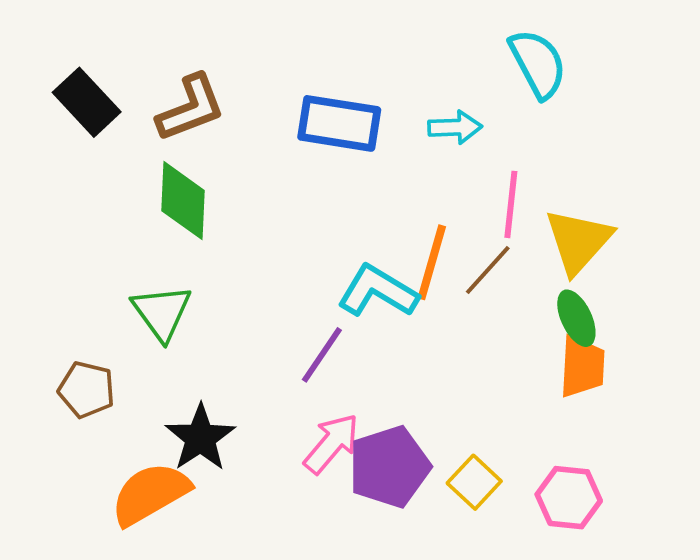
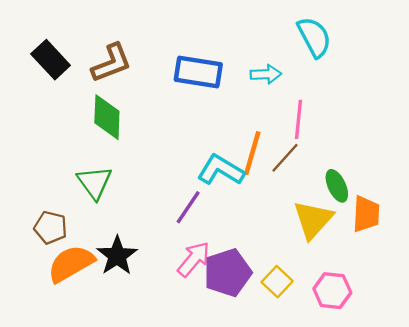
yellow triangle: (578, 241) -> (313, 220), moved
orange trapezoid: (582, 366) -> (366, 214), moved
orange semicircle: (150, 494) -> (71, 264), moved

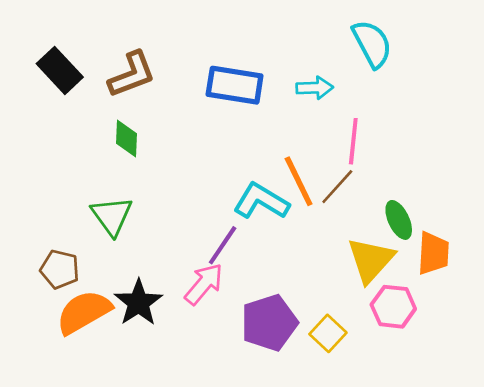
green diamond: (107, 117) -> (126, 139), size x0.7
orange line: (252, 153) -> (299, 181), turned -42
pink arrow: (194, 259) -> (204, 284), moved
pink hexagon: (332, 291) -> (393, 307), moved

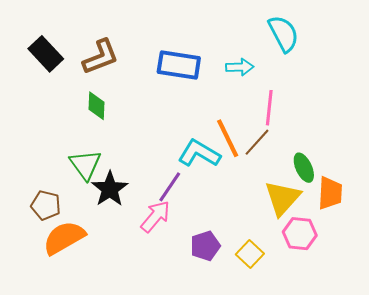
black star: (138, 303) -> (110, 189), moved
purple pentagon: (269, 323) -> (205, 246), size x0.7

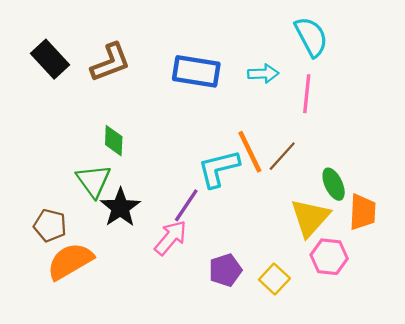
green diamond: (97, 106) -> (114, 141), moved
pink line: (269, 108) -> (307, 94), moved
cyan L-shape: (199, 153) -> (219, 168), turned -45

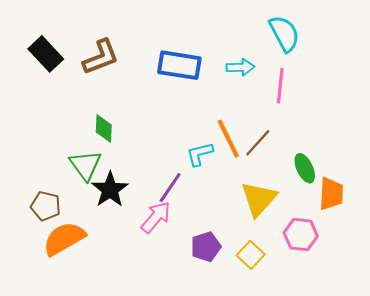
cyan L-shape: (219, 168) -> (200, 154), size x0.7
yellow triangle: (310, 218) -> (259, 199), moved

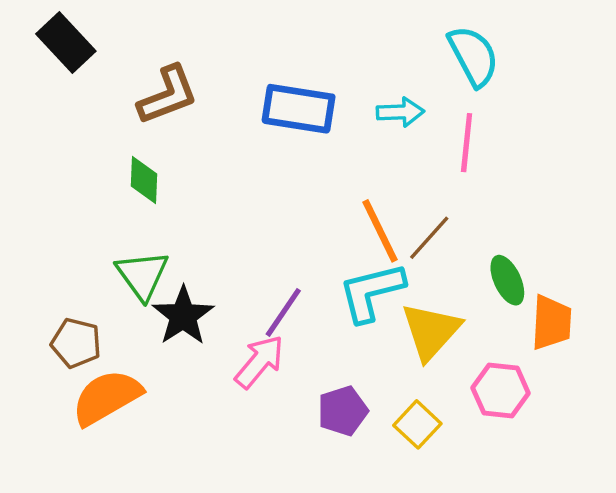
black rectangle: (46, 54) -> (66, 42), moved
green diamond: (104, 128) -> (144, 180), moved
cyan L-shape: (200, 154) -> (372, 292), moved, size x1.5

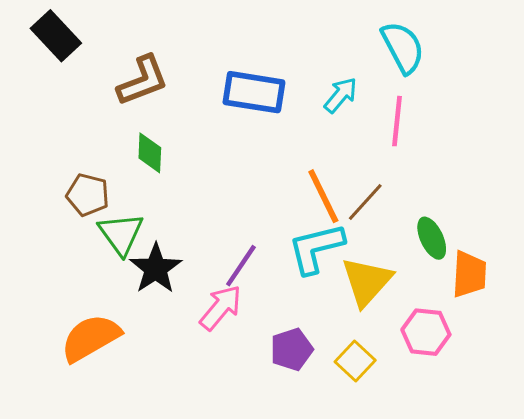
cyan arrow: (400, 112) -> (341, 95), turned -48
green diamond: (144, 180) -> (150, 153), moved
brown pentagon: (76, 343) -> (88, 195), moved

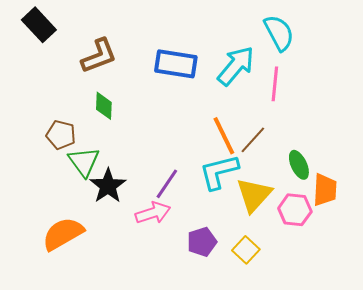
cyan arrow: (341, 95) -> (236, 66), size x1.6
pink arrow: (221, 308) -> (153, 213), turned 32
pink hexagon: (426, 332) -> (295, 210), moved

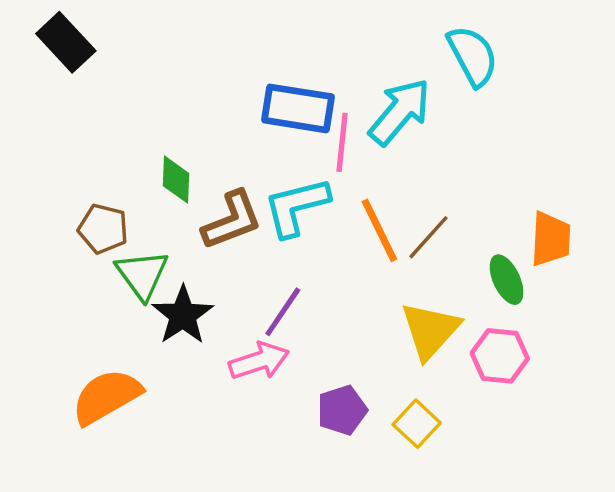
brown L-shape: (99, 56) -> (232, 220), moved
pink line: (275, 84) -> (342, 142), moved
cyan L-shape: (219, 172) -> (296, 207), moved
orange trapezoid: (325, 190) -> (551, 239), moved

